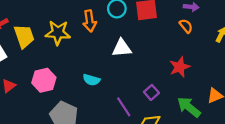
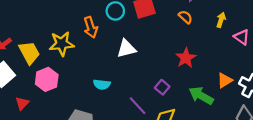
pink hexagon: (44, 80) -> (47, 79), moved

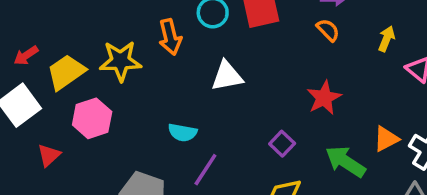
yellow trapezoid: (29, 53) -> (66, 72), turned -100
purple line: (138, 106) -> (205, 170), moved, turned 72

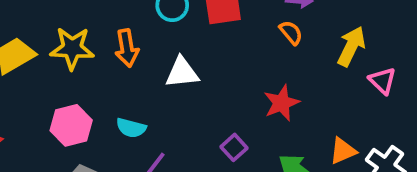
orange arrow: (170, 37) -> (127, 48), moved
yellow arrow: (387, 39) -> (351, 46), size x1.5
pink hexagon: (92, 118) -> (71, 125), moved

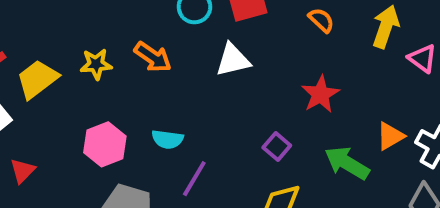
yellow star: (72, 48) -> (96, 64), size x0.7
orange arrow: (127, 48) -> (153, 57), turned -39
white triangle: (182, 73) -> (233, 60), moved

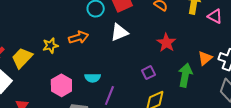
orange arrow: (153, 57) -> (79, 37), turned -42
purple square: (277, 146) -> (148, 73), turned 32
green arrow: (347, 163) -> (185, 75), turned 80

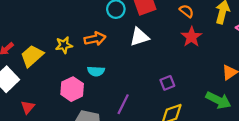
red star: (166, 43) -> (191, 37), moved
green arrow: (185, 75) -> (218, 100), moved, turned 100
cyan semicircle: (93, 78) -> (96, 71), moved

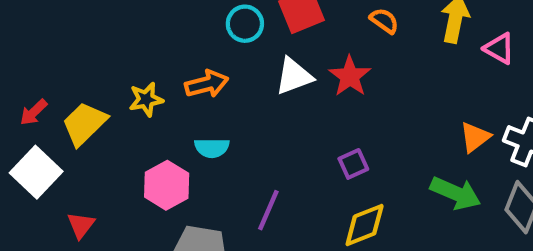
red star: (191, 37) -> (350, 76), moved

